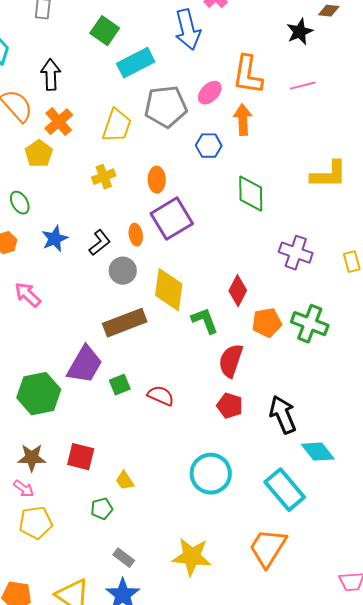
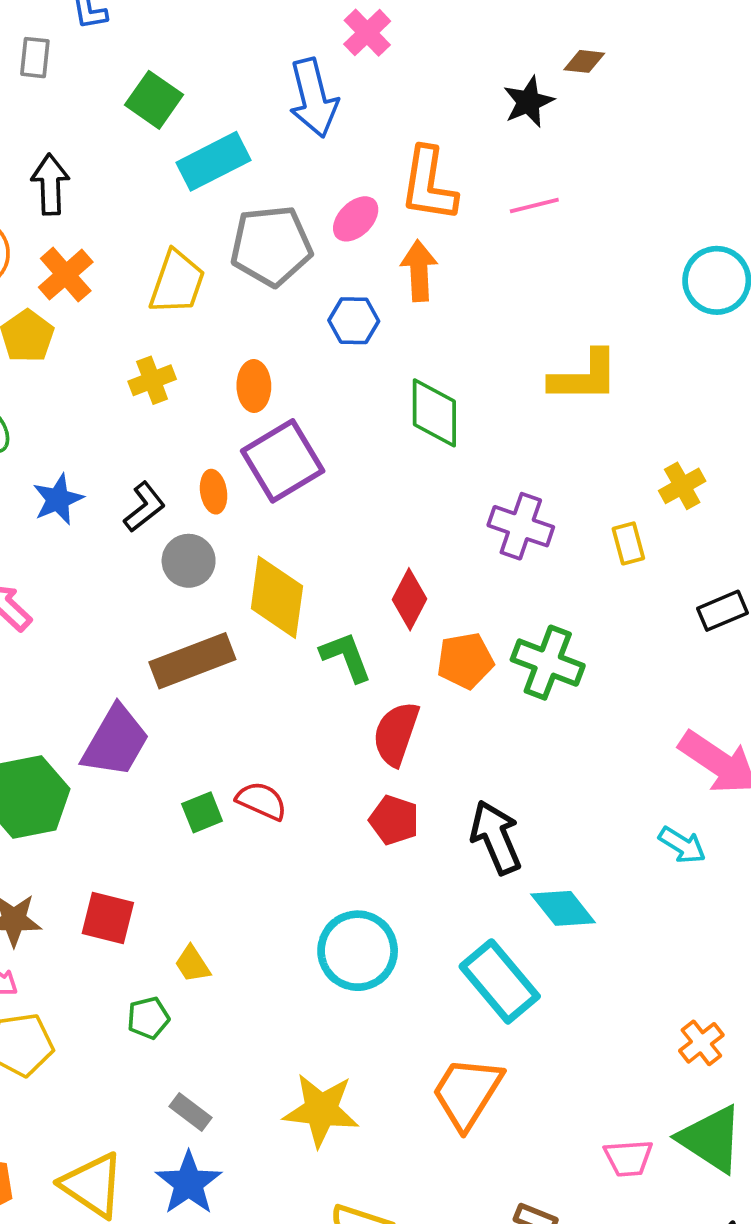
green square: (120, 385) -> (202, 812), moved

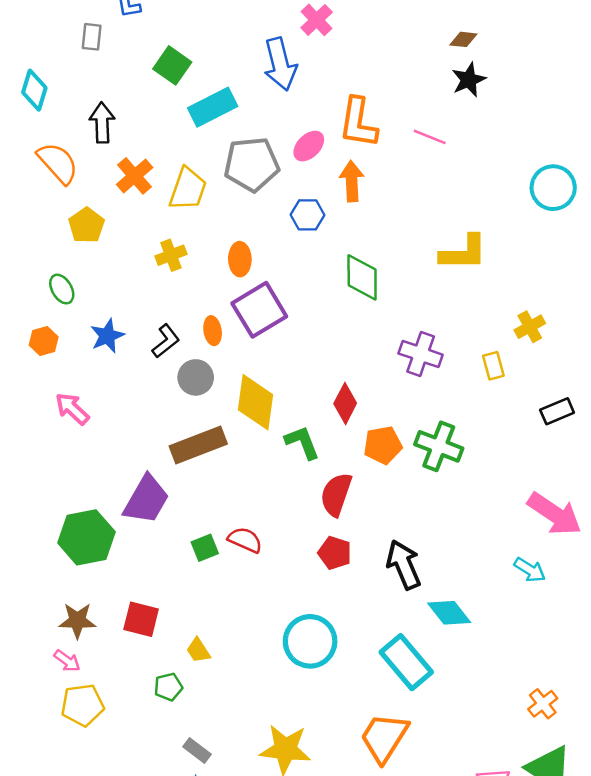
black star: (529, 102) -> (469, 80), moved
pink line: (534, 205) -> (430, 137), turned 36
orange cross: (66, 275) -> (135, 176), moved

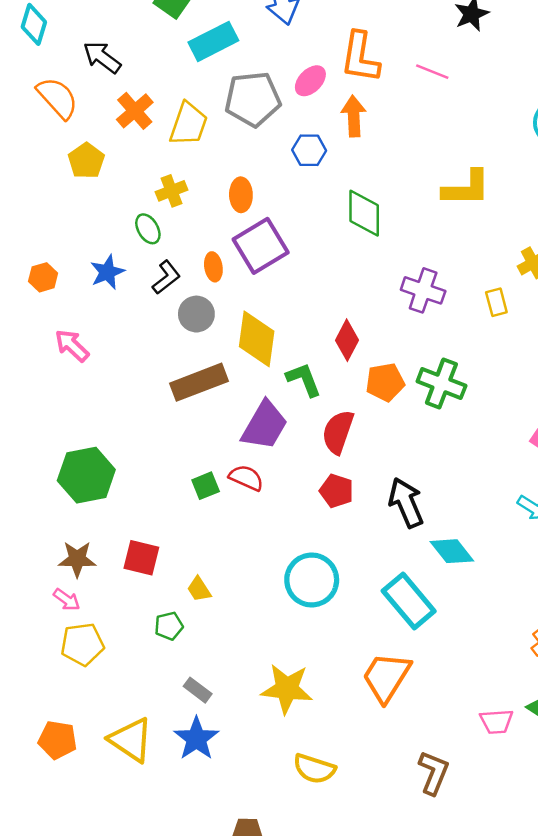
black arrow: (102, 123) -> (102, 57), turned -51
green ellipse: (62, 289) -> (148, 229), moved
purple trapezoid: (146, 500) -> (265, 425), moved

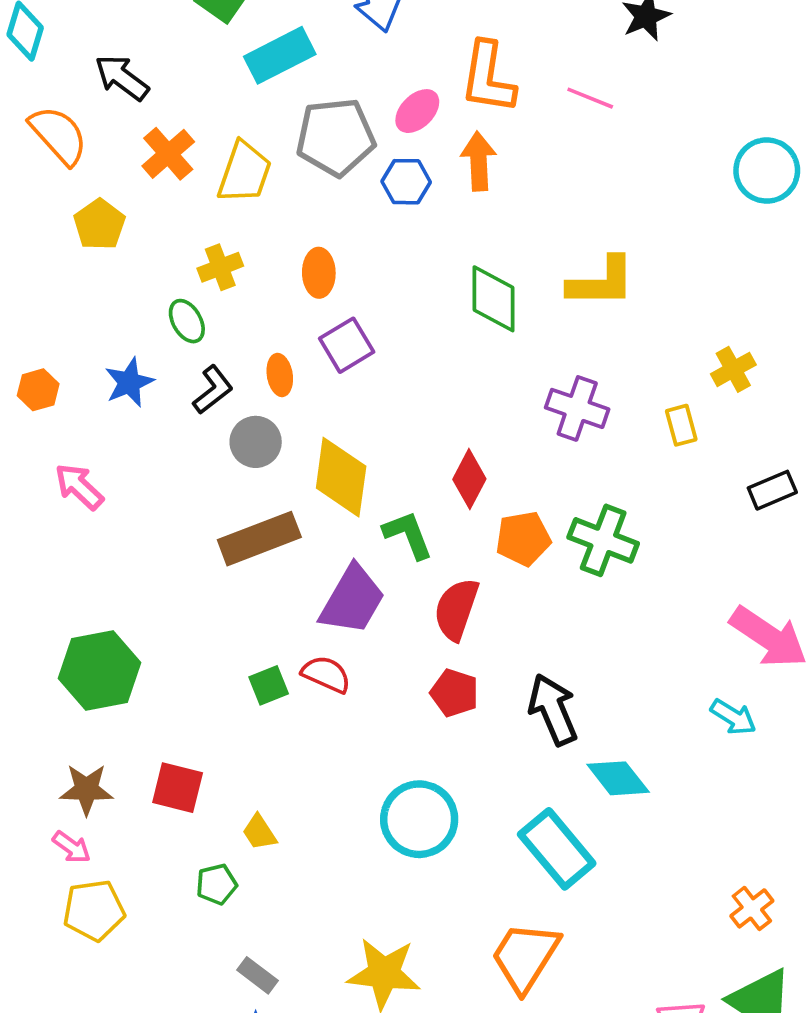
blue hexagon: (309, 150) -> (406, 182), moved
yellow L-shape: (466, 188) -> (601, 282), moved
purple square: (261, 246) -> (347, 345), size x0.7

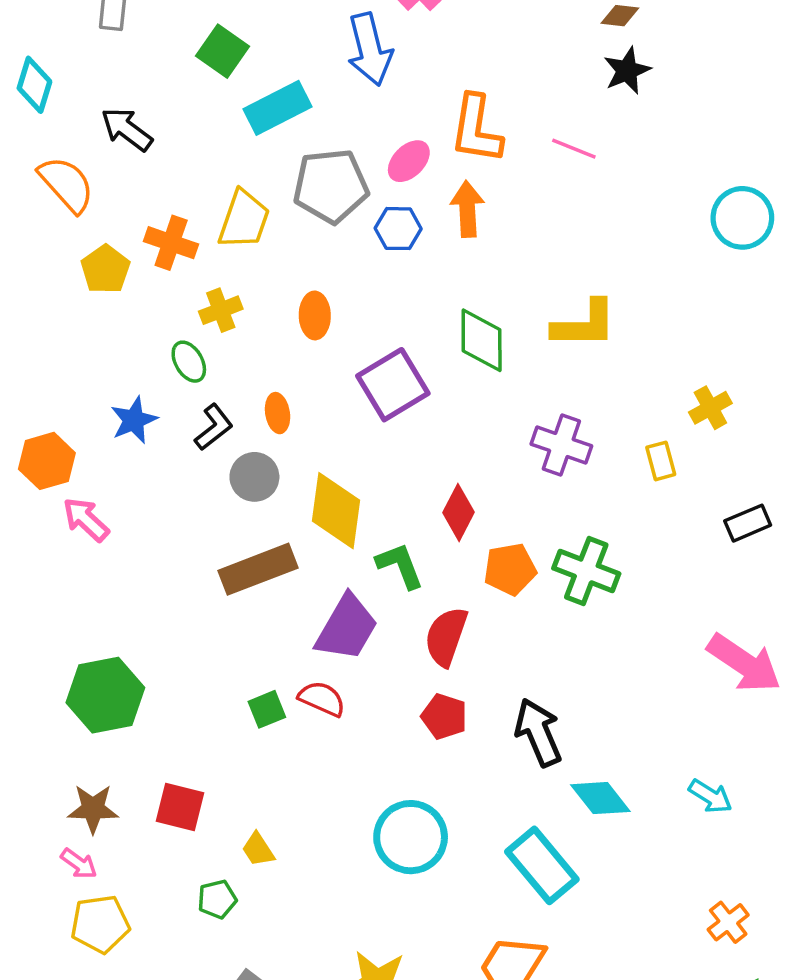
orange cross: (168, 154) -> (171, 243), moved, turned -30
purple square: (347, 345) -> (393, 385), moved, size x1.4
orange hexagon: (38, 390) -> (47, 461), moved, size x1.4
cyan arrow: (733, 717) -> (710, 796), moved

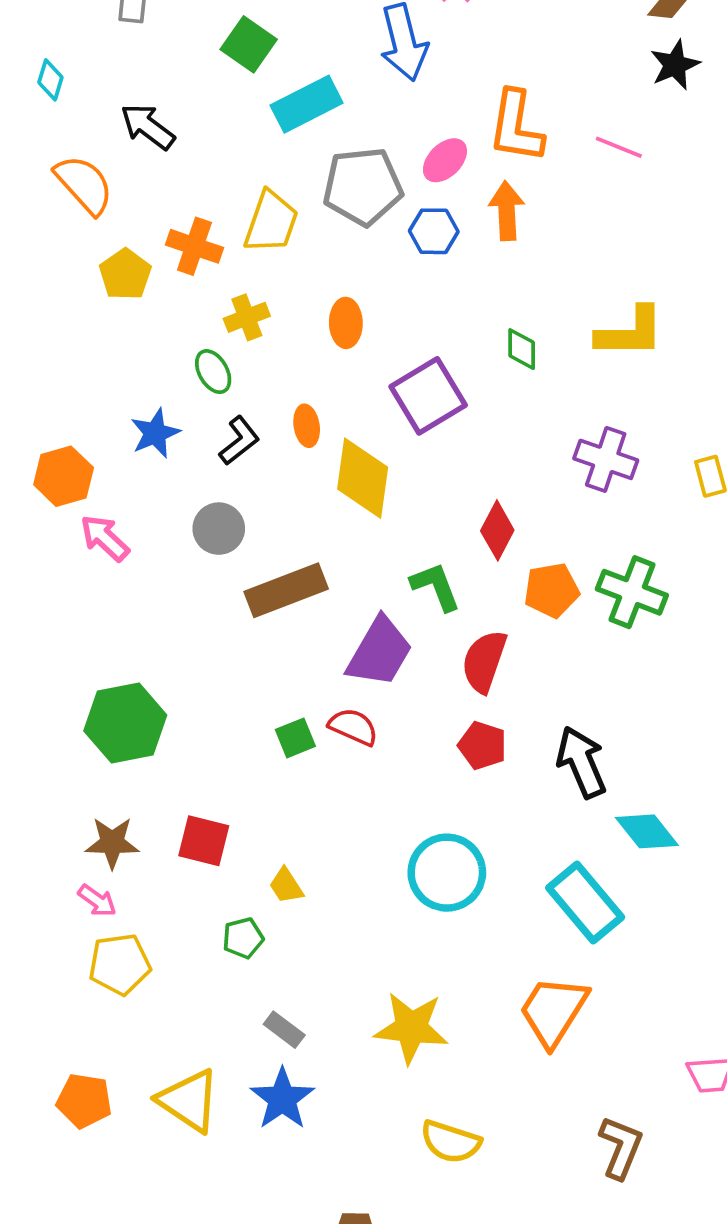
cyan diamond: (34, 85) -> (50, 80), size x0.7
green diamond: (482, 340) -> (522, 349), size x0.6
gray circle: (254, 477) -> (219, 529), moved
yellow diamond: (336, 511) -> (363, 478), moved

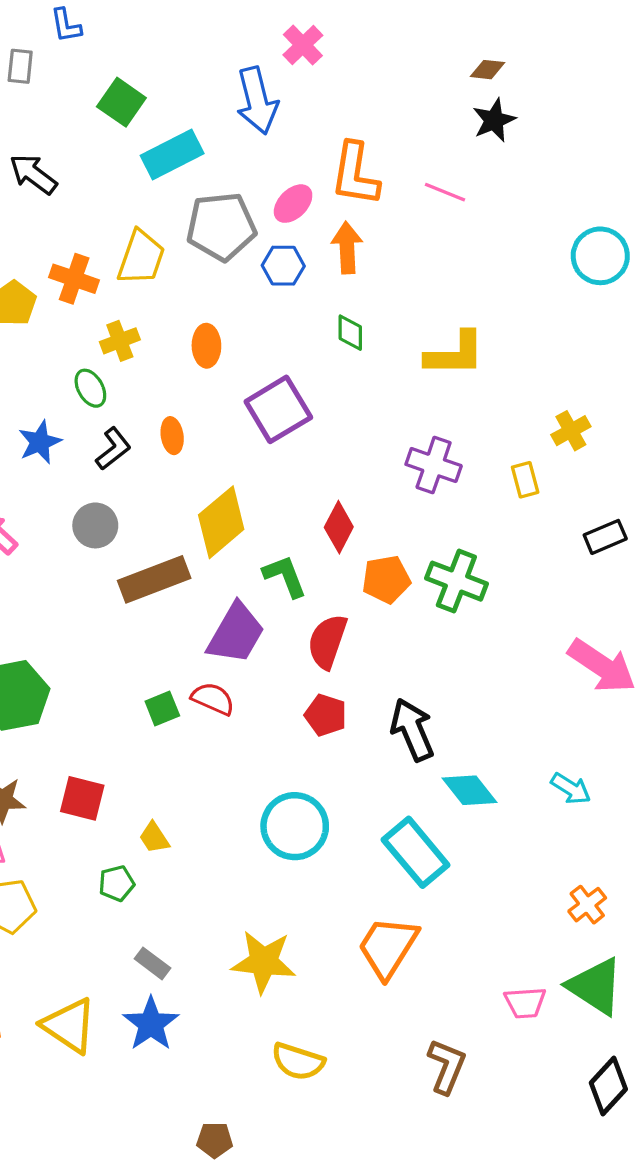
green diamond: (522, 349) -> (350, 333), moved
yellow diamond: (363, 478) -> (221, 522), moved, turned 42

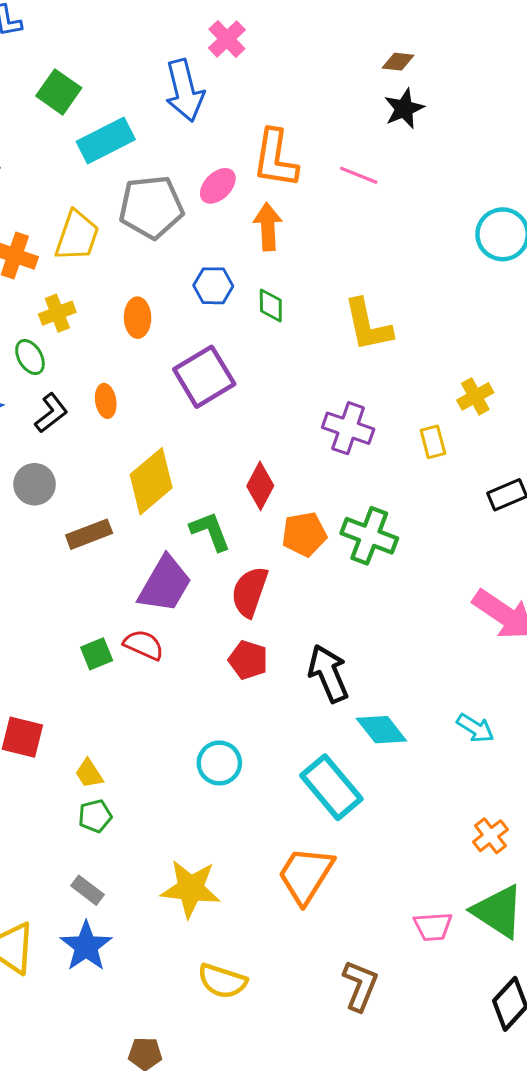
blue hexagon: (283, 266) -> (213, 286), moved
yellow L-shape: (455, 354) -> (368, 325), turned 78
brown rectangle: (154, 579) -> (89, 534), size x0.7
cyan circle: (295, 826) -> (219, 763), size x0.7
green pentagon: (117, 883) -> (95, 816), moved

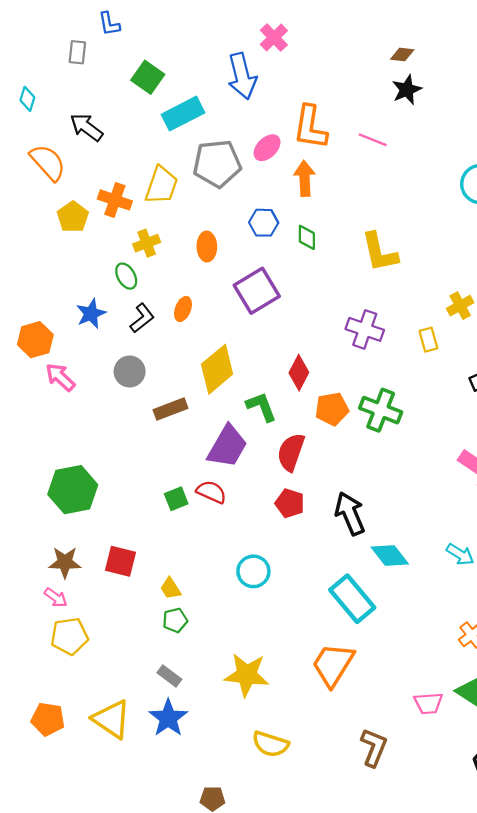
orange ellipse: (106, 401) -> (183, 309), turned 30
cyan circle: (219, 763) -> (253, 571), moved

